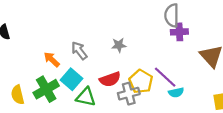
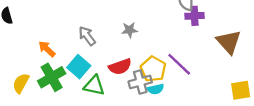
orange arrow: (52, 59) -> (47, 49), moved
cyan semicircle: (176, 92) -> (156, 89), moved
yellow semicircle: (18, 95) -> (21, 83), turned 42

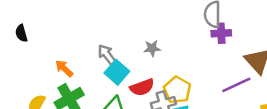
purple line: (179, 64) -> (236, 85), moved, turned -68
cyan square: (79, 67) -> (117, 72), moved

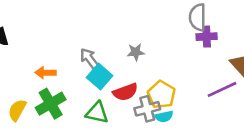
orange arrow: (64, 68) -> (45, 73), turned -42

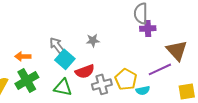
yellow pentagon: (161, 95) -> (126, 79), moved
cyan semicircle: (164, 116) -> (143, 90), moved

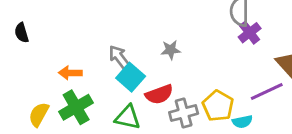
purple cross: (148, 28) -> (250, 33), turned -35

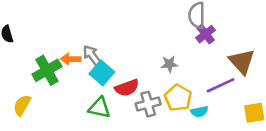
gray star: (171, 50) -> (169, 64), moved
orange arrow: (70, 73) -> (71, 59), moved
green cross: (76, 107) -> (47, 70), moved

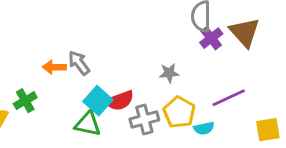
brown triangle: (242, 62) -> (245, 32), moved
green cross: (47, 70) -> (25, 101), moved, size x0.7
cyan square: (102, 73) -> (98, 101), moved

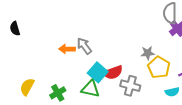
green cross: (25, 101) -> (58, 93), moved
yellow pentagon: (179, 112) -> (159, 67), moved
gray cross: (144, 120) -> (130, 86), turned 30

